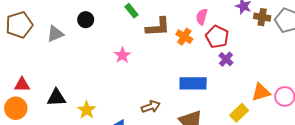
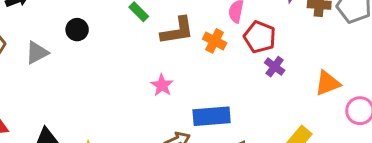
pink star: (122, 55) -> (162, 85), moved
blue rectangle: (193, 83) -> (212, 116), moved
orange triangle: (261, 92) -> (328, 83), moved

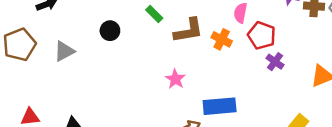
black circle: (77, 30) -> (110, 31), moved

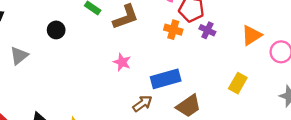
orange cross: (222, 39) -> (173, 30), moved

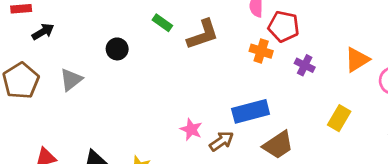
purple cross: (207, 30) -> (305, 65), moved
pink star: (122, 62) -> (191, 129), moved

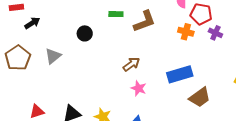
green rectangle: (162, 23) -> (116, 14), turned -32
purple cross: (305, 65) -> (215, 33), moved
brown arrow: (222, 141) -> (131, 64), moved

